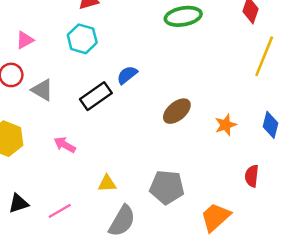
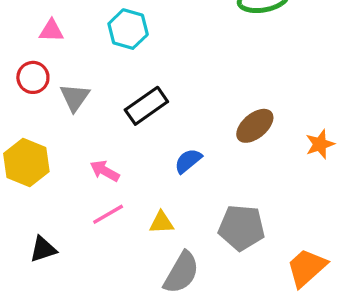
pink triangle: (25, 40) -> (51, 31), turned 30
blue semicircle: (127, 75) -> (188, 161), moved
gray triangle: (42, 90) -> (75, 97), turned 35
pink line: (60, 211) -> (108, 214), moved

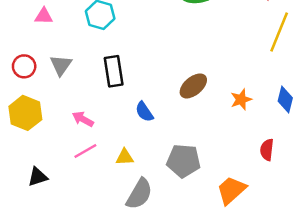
red circle: (33, 77) -> (24, 66), moved
black rectangle: (146, 106) -> (114, 71), turned -64
blue semicircle: (188, 161) -> (144, 112), turned -85

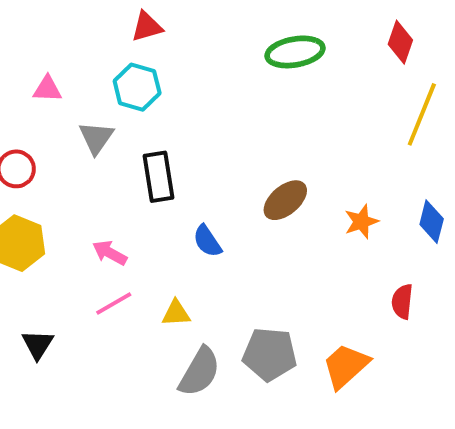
gray triangle: (61, 65) -> (96, 138), moved
gray pentagon: (183, 161) -> (270, 354), moved
black triangle: (38, 177) -> (38, 344), turned -40

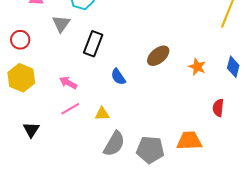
black rectangle: (159, 177) -> (93, 44), turned 30
orange star: (361, 222) -> (197, 67), turned -30
gray pentagon: (270, 354) -> (150, 150), moved
orange trapezoid: (346, 366) -> (189, 141), turned 40

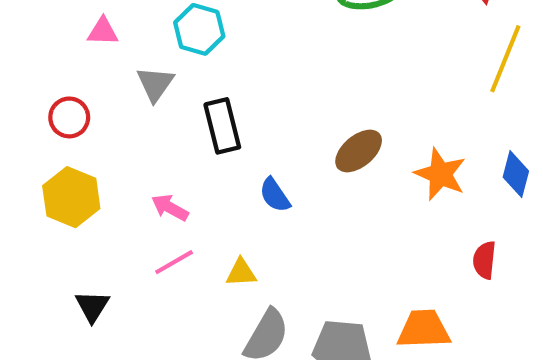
black rectangle: (93, 44) -> (222, 126), turned -35
orange star: (197, 67) -> (440, 174), size x1.4

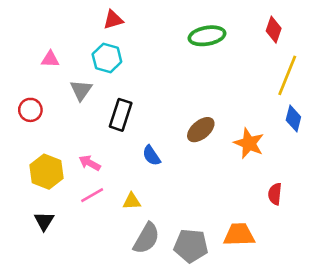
black rectangle: (222, 126) -> (121, 115), turned 32
blue diamond: (516, 174) -> (293, 119), moved
yellow hexagon: (71, 197) -> (46, 172), moved

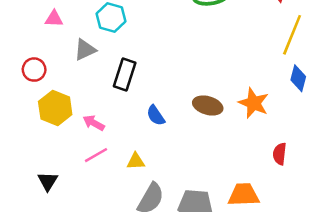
gray triangle: (81, 90) -> (85, 50), turned 30
brown ellipse: (201, 130) -> (208, 106), moved, turned 56
yellow hexagon: (46, 172) -> (55, 108), moved

